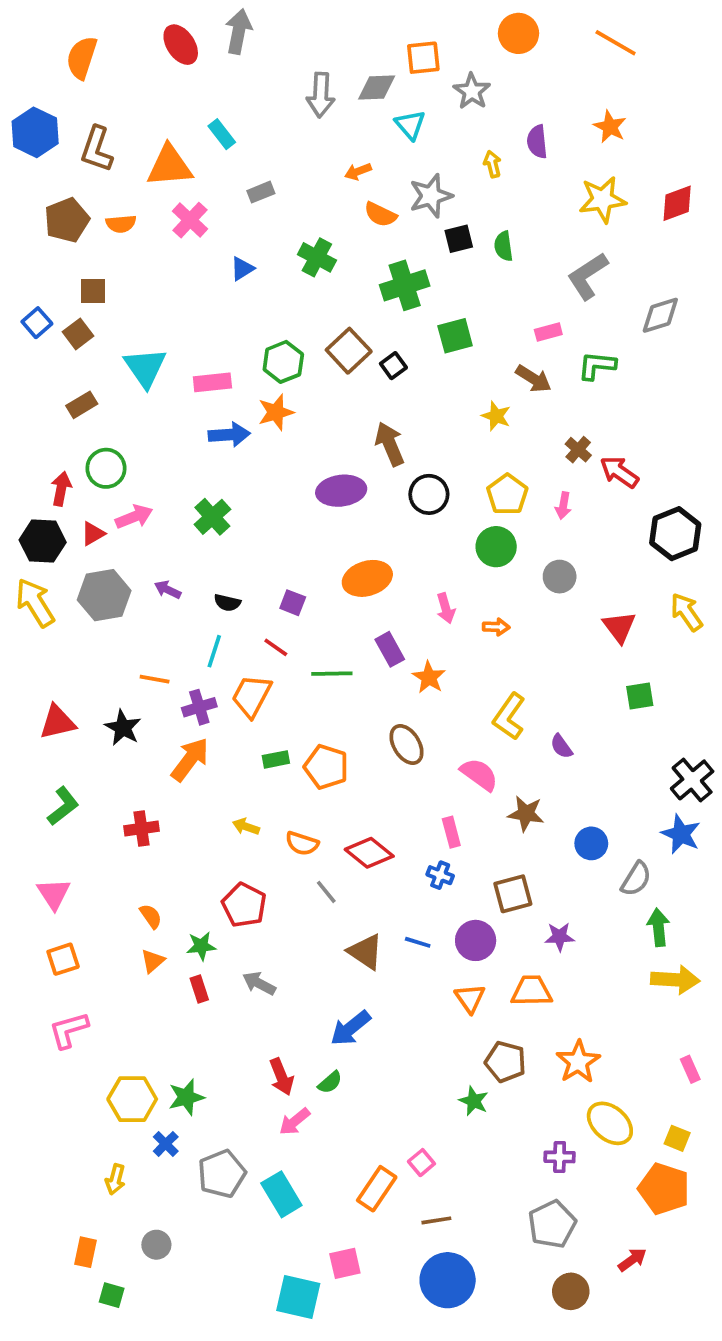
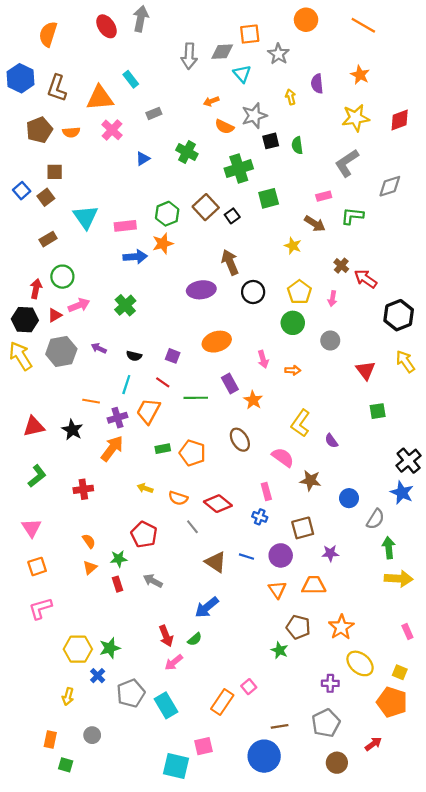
brown line: (436, 1220) -> (280, 726), moved

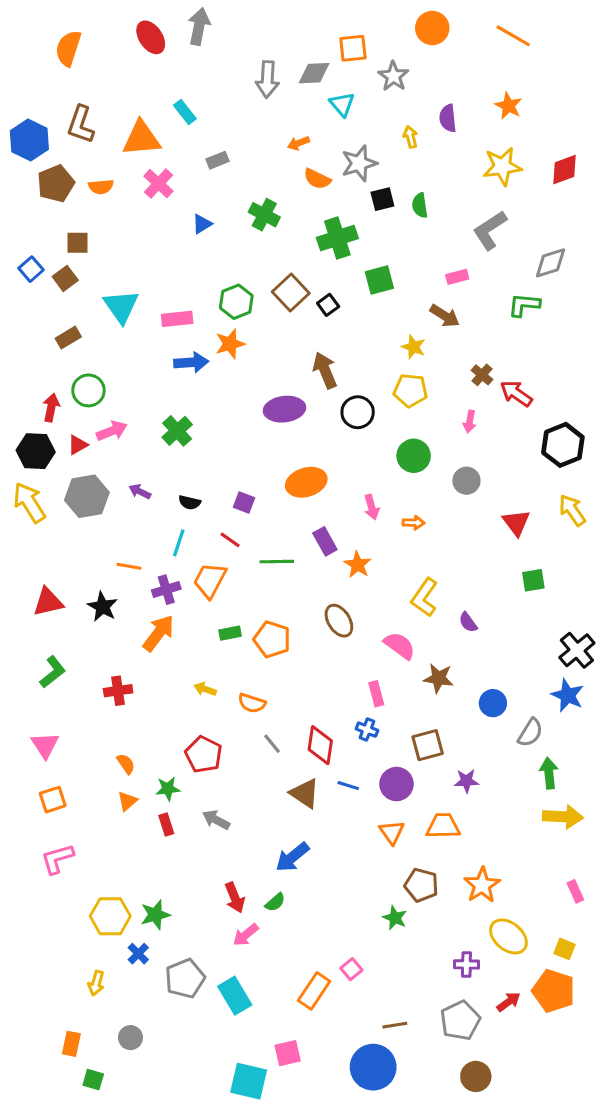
blue hexagon: (21, 78) -> (29, 140), moved
green L-shape: (352, 216) -> (524, 305), moved
yellow pentagon: (299, 292) -> (410, 390), moved, turned -30
red diamond: (218, 504) -> (320, 745), moved, turned 60
red arrow: (373, 744) -> (508, 1002), moved

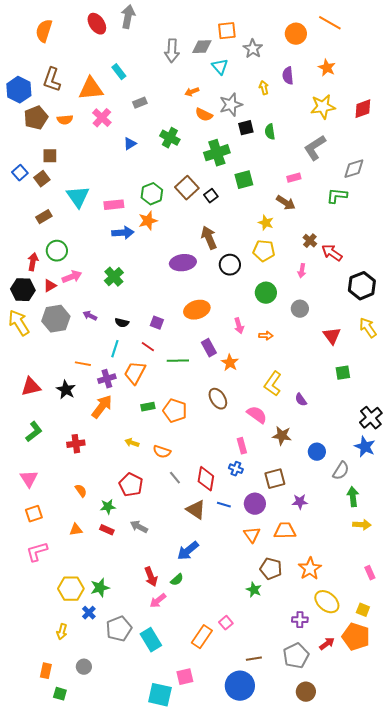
orange circle: (432, 28) -> (296, 34), moved
orange triangle: (127, 801) -> (76, 530), moved, turned 32
yellow arrow: (563, 817) -> (362, 525), size x0.7
red rectangle: (166, 824) -> (107, 530), turned -48

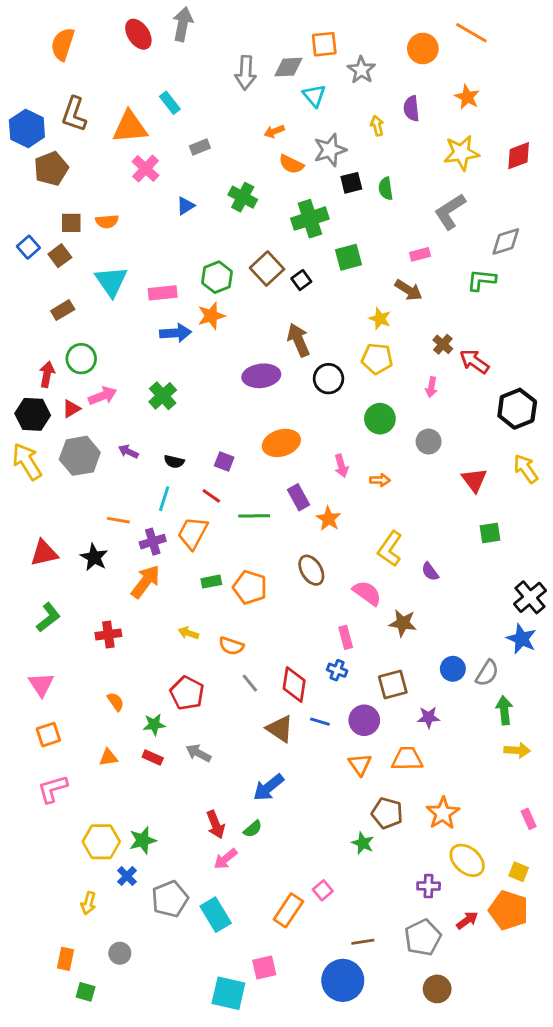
orange semicircle: (65, 120) -> (107, 221), moved
blue circle: (317, 452) -> (453, 669), moved

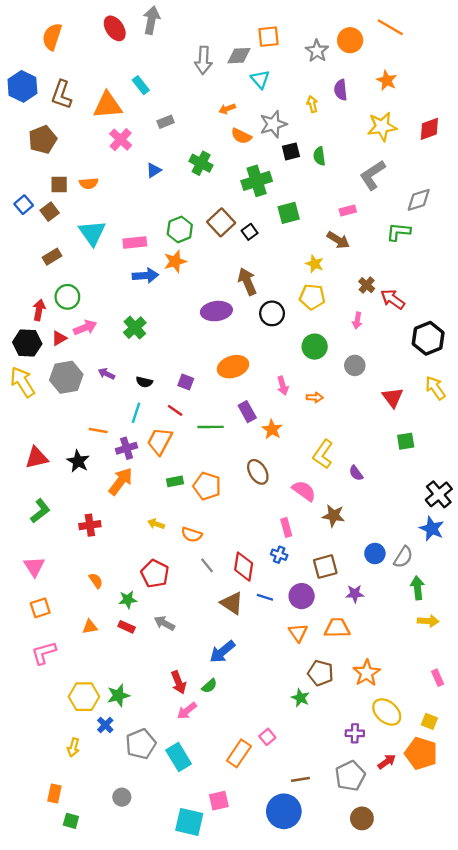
gray star: (361, 70) -> (317, 51), moved
blue hexagon: (27, 129) -> (22, 86), moved
gray circle: (120, 953) -> (122, 797), moved

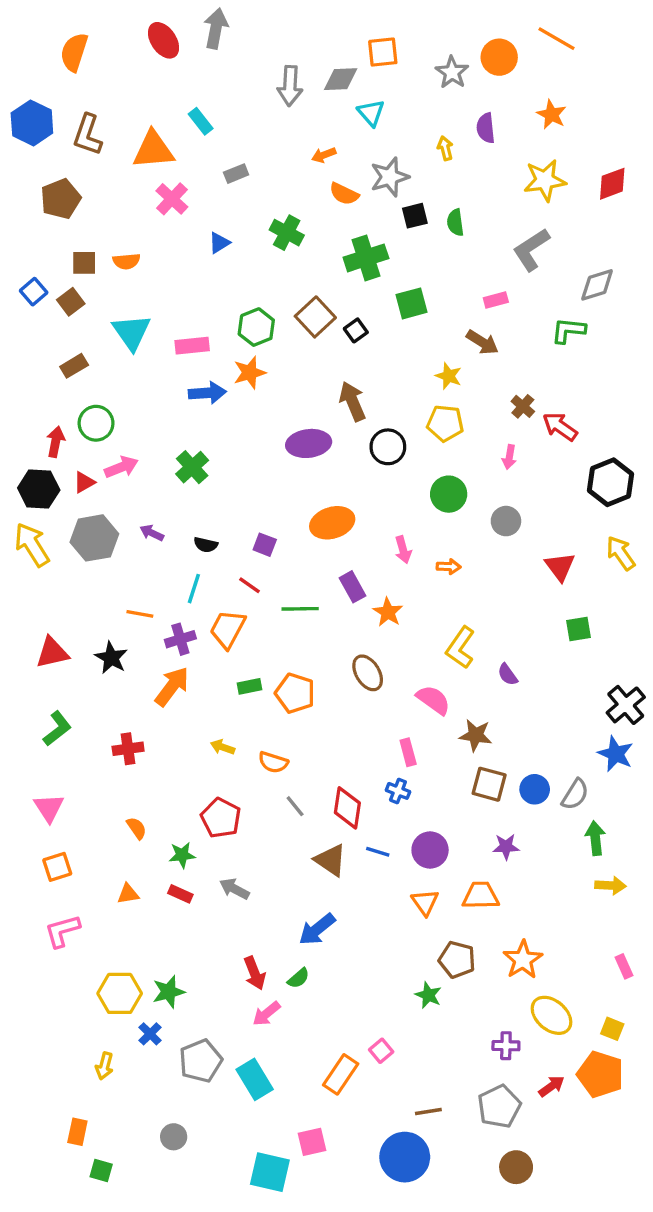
brown square: (325, 567) -> (489, 784), moved, turned 30

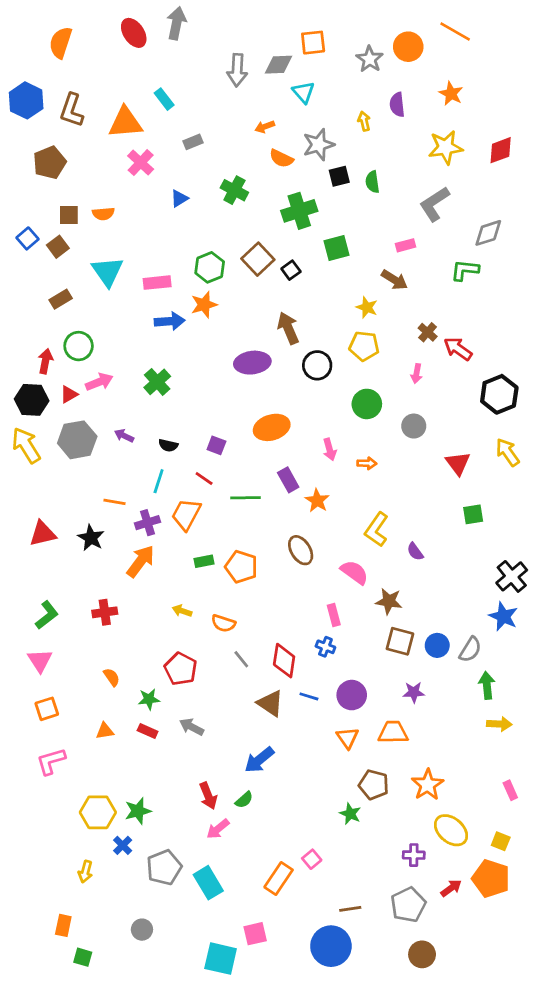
green L-shape: (57, 729) -> (47, 615), moved

